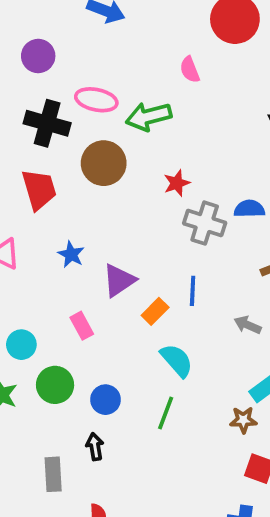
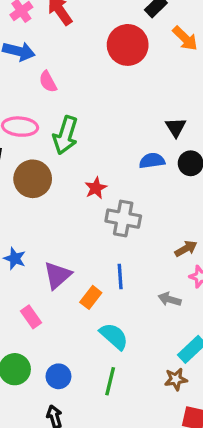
pink semicircle: (190, 70) -> (48, 82), moved
green arrow: (149, 116) -> (65, 135), turned -51
blue semicircle: (249, 209) -> (152, 161), moved

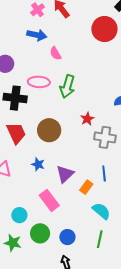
brown circle: (33, 179) -> (49, 130), moved
pink rectangle: (31, 317) -> (49, 200), size x1.5

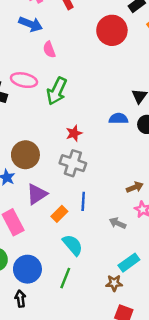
brown circle: (49, 130) -> (25, 155), moved
gray cross: (105, 137) -> (73, 163), moved
blue circle: (67, 237) -> (27, 269), size x1.5

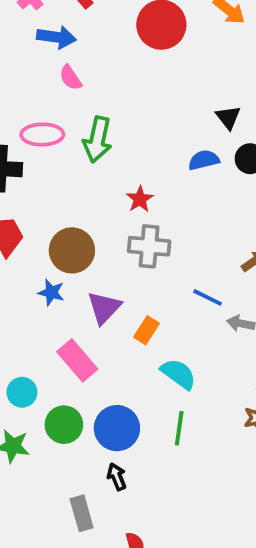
blue arrow: (31, 24) -> (56, 37), moved
blue line: (83, 201) -> (207, 297), moved, turned -54

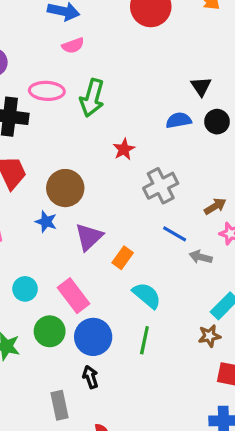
pink semicircle: (70, 78) -> (73, 45), turned -80
gray cross: (149, 246) -> (161, 186), moved, turned -36
pink rectangle: (77, 360) -> (73, 296), moved
cyan circle: (22, 392) -> (25, 289), moved

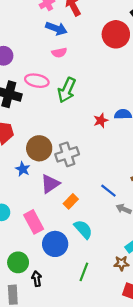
red star: (124, 149) -> (101, 120), moved
gray cross: (161, 186) -> (67, 154), moved
green circle: (50, 331) -> (18, 262), moved
blue circle: (93, 337) -> (55, 244), moved
green line: (144, 340) -> (84, 272), moved

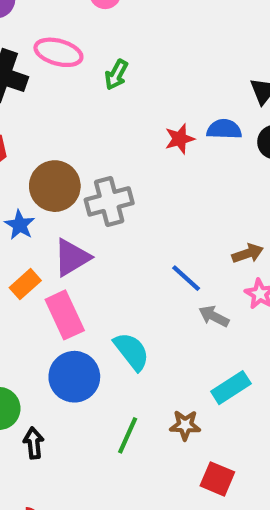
green arrow: (67, 90) -> (116, 75), size x0.6
orange rectangle: (71, 201) -> (25, 284), moved
pink rectangle: (34, 222) -> (65, 315), moved
brown star: (121, 263) -> (185, 425), moved

